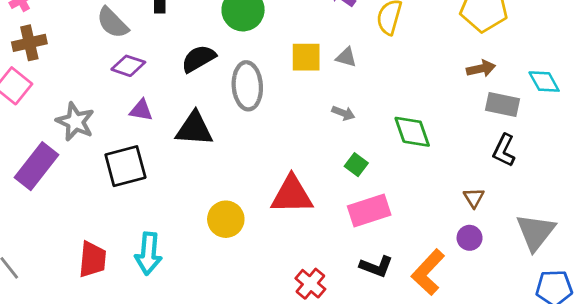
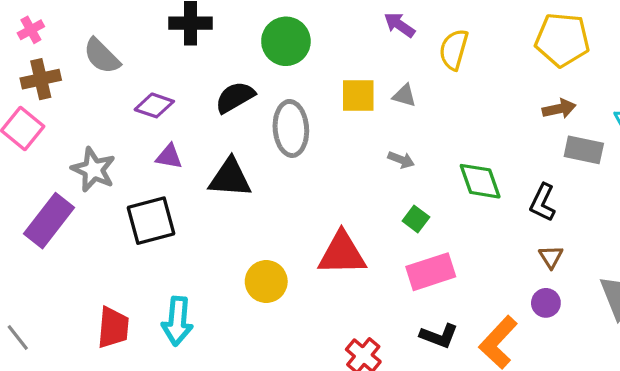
gray semicircle: (113, 23) -> (102, 56), moved
black L-shape: (504, 150) -> (543, 203), moved

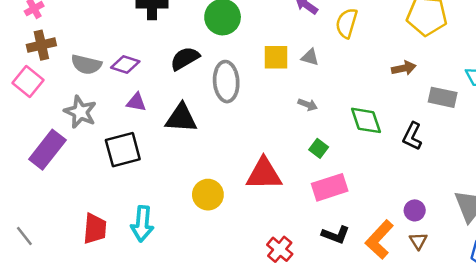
gray semicircle: (102, 56) -> (86, 64), moved, turned -32
brown arrow: (559, 109) -> (404, 68), moved
brown triangle: (551, 257) -> (418, 241), moved

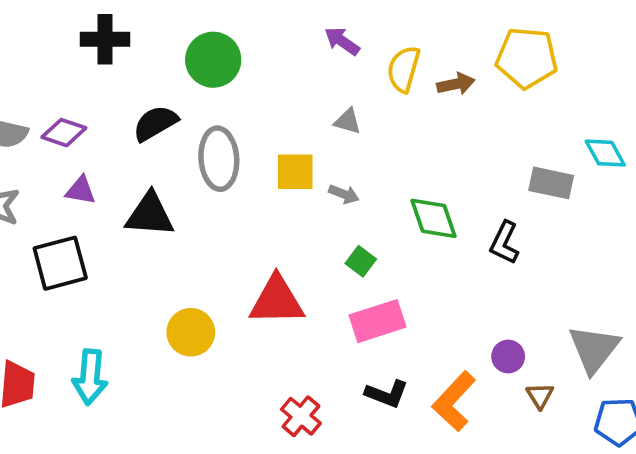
yellow square: (276, 57) -> (295, 172), moved
brown arrow: (404, 68) -> (456, 84), moved
brown triangle: (418, 241) -> (540, 396), moved

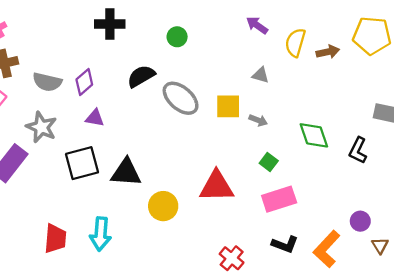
green circle: (213, 60) -> (177, 37), size x0.6
purple diamond: (64, 133) -> (84, 82), turned -60
gray ellipse: (219, 159) -> (181, 98), turned -45
black triangle: (150, 215) -> (126, 172), moved

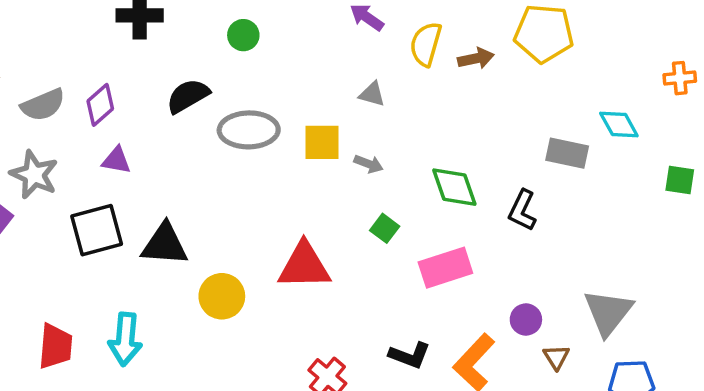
gray semicircle: (47, 82) -> (43, 105), turned -36
gray ellipse: (181, 98) -> (249, 130), turned -42
pink rectangle: (279, 199) -> (445, 268), moved

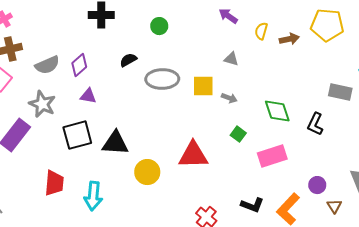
yellow semicircle: (426, 44) -> (261, 31), size x0.7
black semicircle: (188, 96) -> (128, 60), size x0.7
red trapezoid: (56, 346) -> (54, 183), moved

